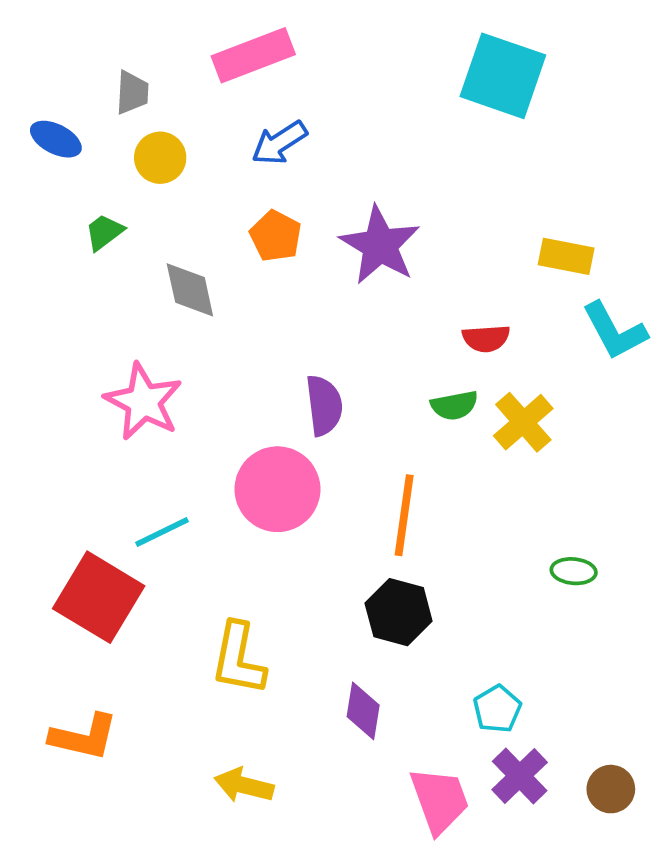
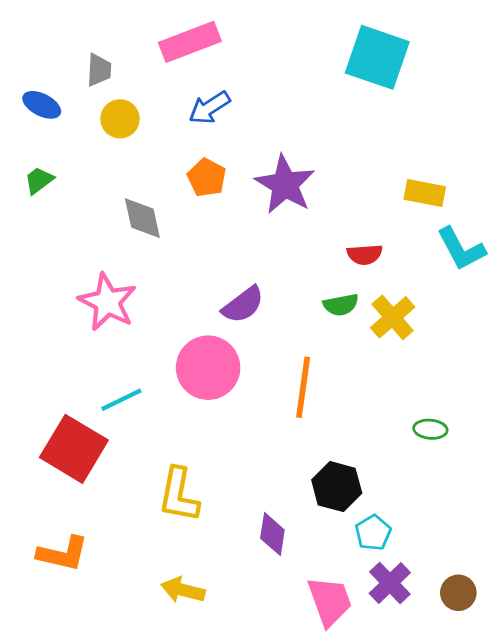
green trapezoid: (104, 232) -> (39, 180), moved
purple semicircle: (324, 405) -> (243, 305), turned 60
black hexagon: (399, 612) -> (337, 487), moved

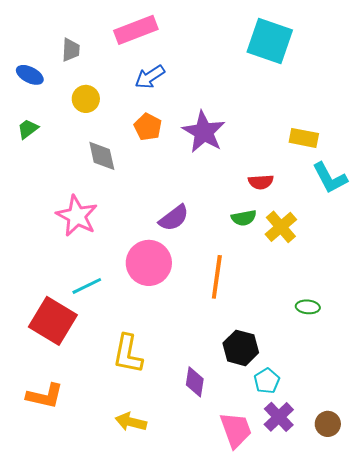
yellow circle: (120, 119) -> (86, 99), moved

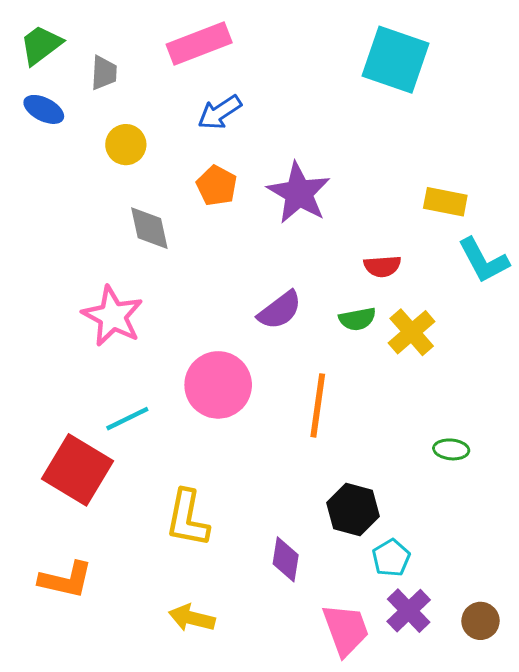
green trapezoid: (28, 129) -> (41, 45), moved, size x1.4
purple semicircle: (174, 218) -> (280, 310), moved

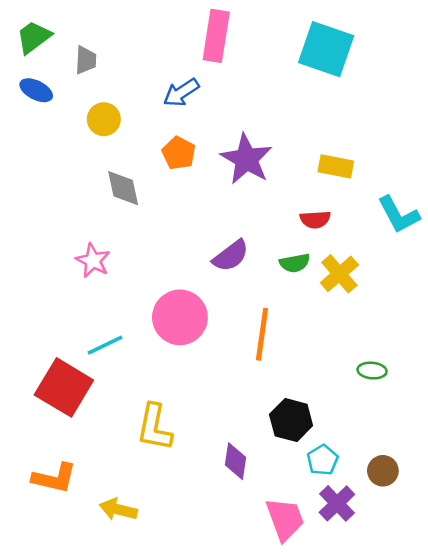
pink rectangle: (199, 43) -> (216, 36), moved, turned -60
yellow rectangle: (445, 202) -> (336, 166), moved
pink star: (113, 316) -> (93, 261), size x0.7
yellow arrow: (192, 618) -> (118, 509), moved
brown circle: (480, 621) -> (383, 471), moved

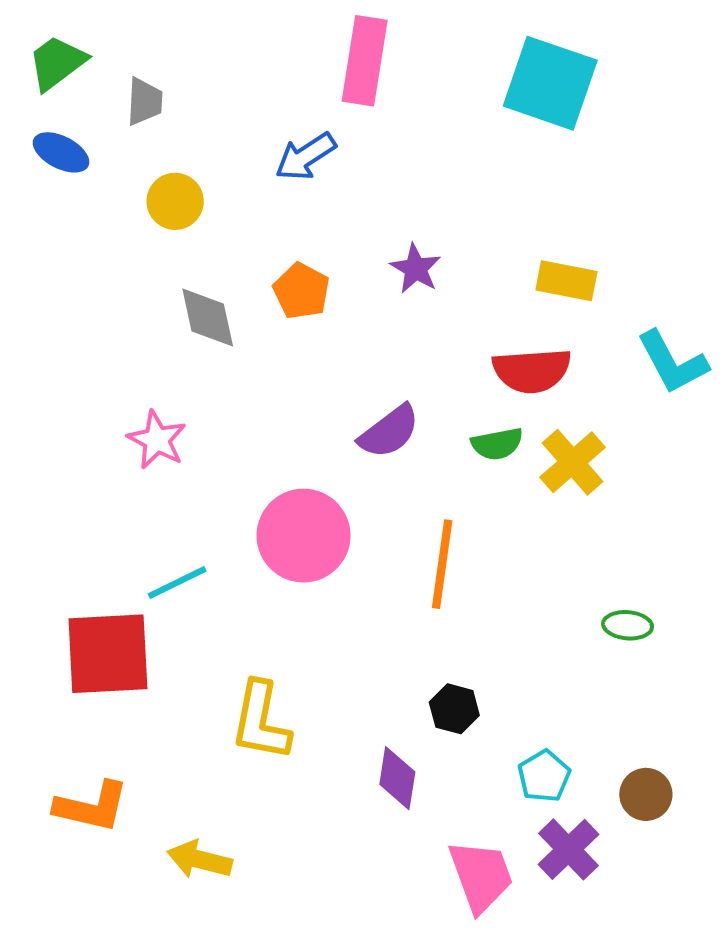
orange pentagon: (179, 153) -> (301, 291), moved
purple star: (246, 159) -> (416, 269), size x0.6
red semicircle: (315, 219) -> (532, 370), size x1.5
red square: (64, 387) -> (108, 654), turned -34
black hexagon: (291, 420) -> (454, 709), moved, size x0.7

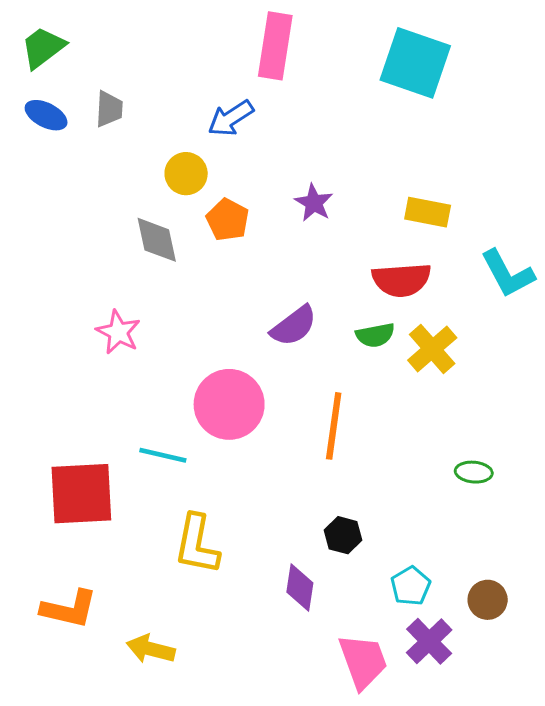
gray trapezoid: (145, 101) -> (109, 109), moved
yellow circle: (175, 201) -> (186, 174), moved
cyan line: (177, 582) -> (163, 455), moved, turned 39

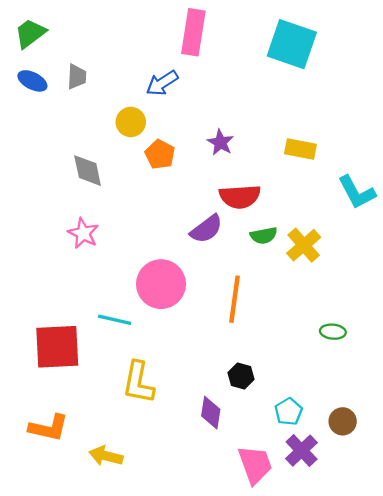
gray diamond: (157, 240) -> (88, 171), moved
red semicircle: (401, 280) -> (240, 197), moved

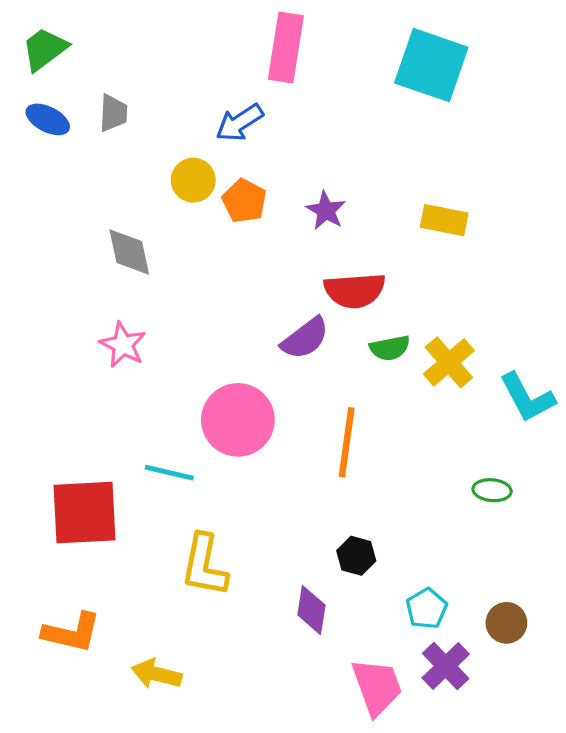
orange pentagon: (160, 154) -> (244, 201), moved
cyan L-shape: (357, 192) -> (527, 398), moved

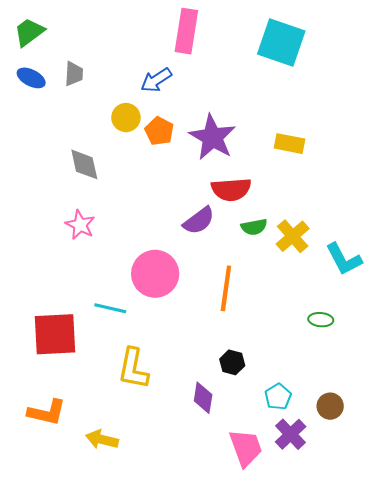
purple star: (326, 211) -> (212, 137), size x1.8

